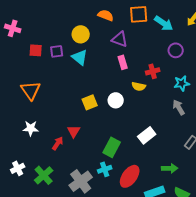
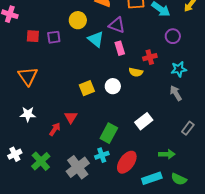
cyan triangle: (80, 57) -> (96, 39), moved

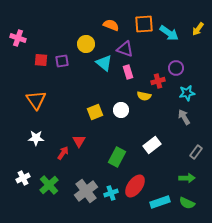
purple circle: (173, 36) -> (176, 68), moved
green arrow: (167, 154) -> (187, 178), moved
cyan cross: (102, 155) -> (111, 193), moved

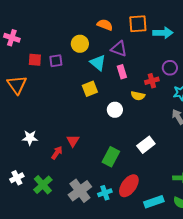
cyan arrow: (169, 33) -> (163, 33), turned -36
orange triangle: (36, 100) -> (17, 85), moved
yellow square: (95, 112) -> (90, 89), moved

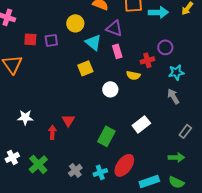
red arrow: (57, 153) -> (52, 132), turned -32
gray cross: (80, 191) -> (75, 170), size x0.6

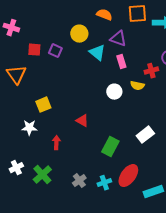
purple square: (51, 40) -> (55, 51), turned 32
yellow square: (85, 68) -> (43, 105), moved
white circle: (110, 89) -> (114, 92), moved
red triangle: (68, 120) -> (82, 121), moved, turned -32

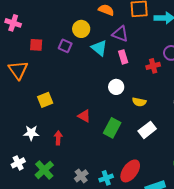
purple square: (55, 51) -> (65, 46), moved
yellow semicircle: (137, 86) -> (139, 102), moved
white star: (29, 128) -> (31, 133), moved
green rectangle: (110, 147) -> (112, 128), moved

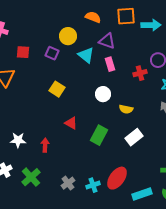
yellow square: (45, 100) -> (57, 89), moved, turned -35

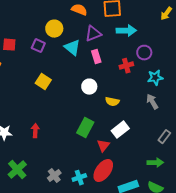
cyan arrow: (151, 25) -> (126, 31), moved
purple triangle: (107, 41) -> (93, 34), turned -42
red triangle: (71, 123) -> (103, 146), moved, turned 40
red arrow: (45, 145) -> (35, 131), moved

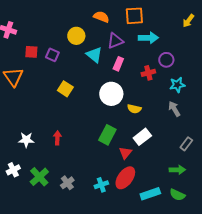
purple square: (38, 46) -> (52, 55), moved
pink rectangle: (96, 57) -> (118, 64), turned 40
white circle: (89, 87) -> (111, 94), size x1.5
gray cross: (54, 176) -> (67, 183), moved

